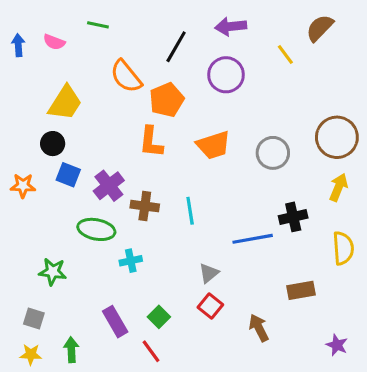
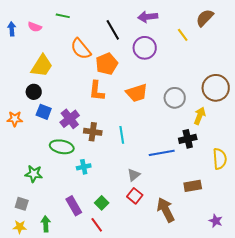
black line: (176, 47) -> (113, 30), turned -60
yellow arrow: (338, 187) -> (200, 116), moved
brown arrow: (259, 328) -> (166, 210), size x1.4

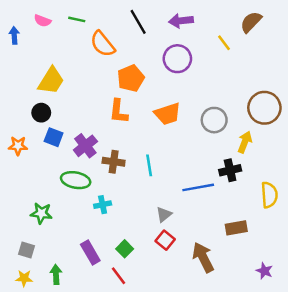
pink semicircle: (35, 27) -> (42, 21), moved
black line: (113, 30) -> (138, 22), moved
orange semicircle: (81, 49) -> (103, 44), moved

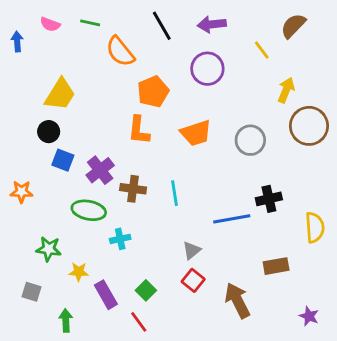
yellow arrow: (245, 142) -> (286, 90), moved
orange star: (18, 146) -> (21, 192), moved
yellow star: (24, 278) -> (79, 272), moved

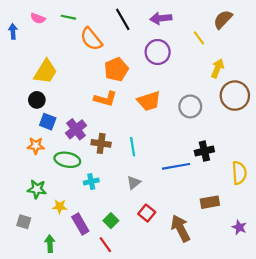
orange L-shape: (139, 130) -> (105, 99), turned -80
orange star: (21, 192) -> (36, 146), moved
gray triangle: (192, 250) -> (134, 183), moved
purple star: (309, 316) -> (239, 227), moved

